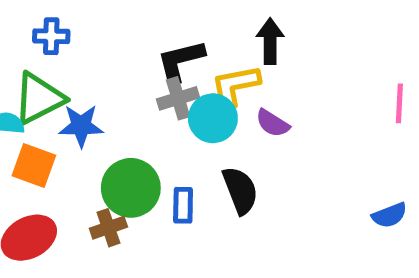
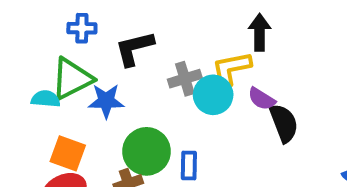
black L-shape: (181, 61) -> (134, 48), moved
orange square: (34, 166) -> (68, 153), moved
black semicircle: (240, 190) -> (284, 123), moved

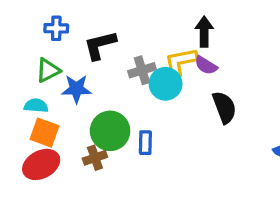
green triangle: (72, 79) -> (48, 70), size x0.7
cyan semicircle: (46, 99) -> (36, 106), moved
purple semicircle: (262, 99) -> (206, 65), moved

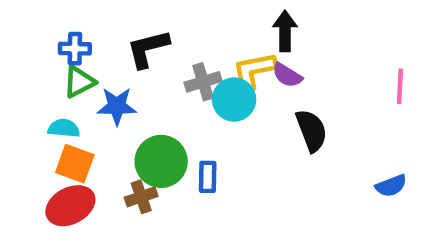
blue cross: (56, 28) -> (75, 49), moved

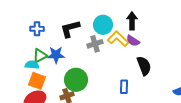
yellow L-shape: (254, 71) -> (118, 39), turned 55
green triangle: (79, 82) -> (40, 56), moved
cyan circle: (234, 100) -> (103, 25), moved
blue rectangle: (208, 177) -> (124, 87), moved

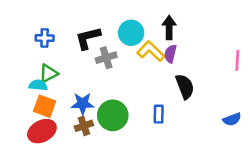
purple semicircle: (133, 41) -> (170, 54), turned 72
gray cross: (95, 44) -> (106, 58), moved
blue star: (56, 55) -> (83, 104), moved
green circle: (76, 80) -> (113, 115), moved

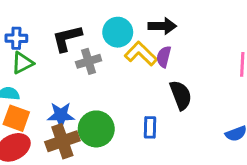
black arrow: (169, 28) -> (162, 26), turned 90
green triangle: (49, 73) -> (22, 63), moved
brown cross: (84, 126) -> (62, 141), size x1.5

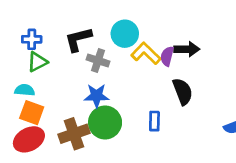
black arrow: (162, 26) -> (187, 49), moved
gray cross: (89, 61) -> (98, 60), turned 35
blue star: (61, 115) -> (97, 96), moved

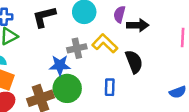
yellow L-shape: (146, 53) -> (105, 43), moved
purple semicircle: (167, 56) -> (119, 14), moved
gray cross: (98, 60) -> (77, 48), moved, turned -30

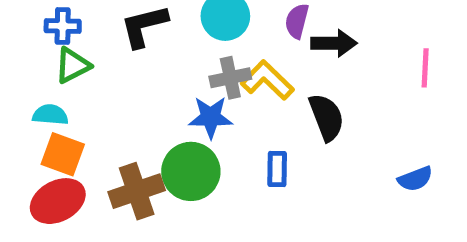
gray cross: (77, 48) -> (230, 78), moved
blue star: (60, 65) -> (211, 117), moved

